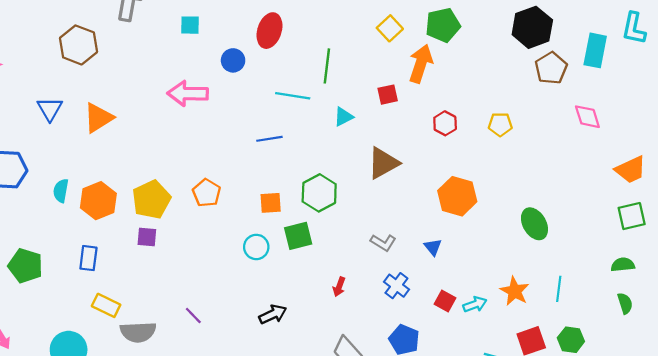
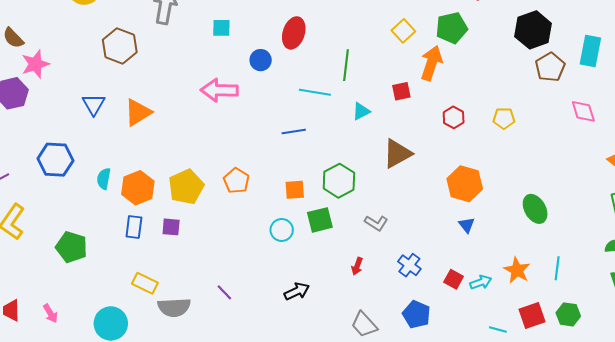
purple square: (147, 237) -> (171, 227), moved
gray L-shape: (383, 243) -> (376, 223), moved
blue triangle: (433, 247) -> (467, 225), moved
blue rectangle: (88, 258) -> (134, 227), moved

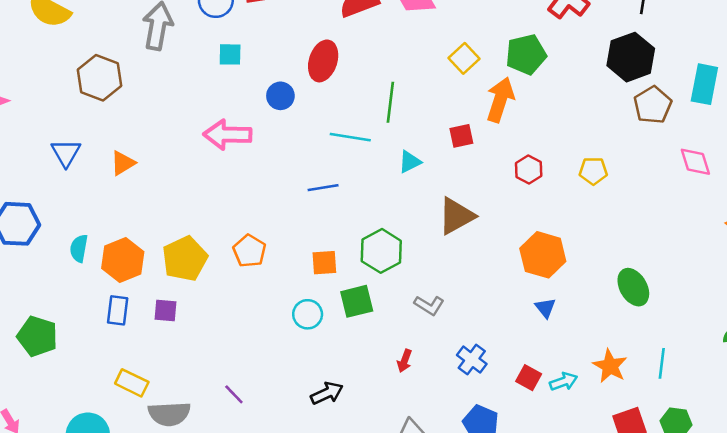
orange triangle: (138, 112) -> (123, 163), size x0.7

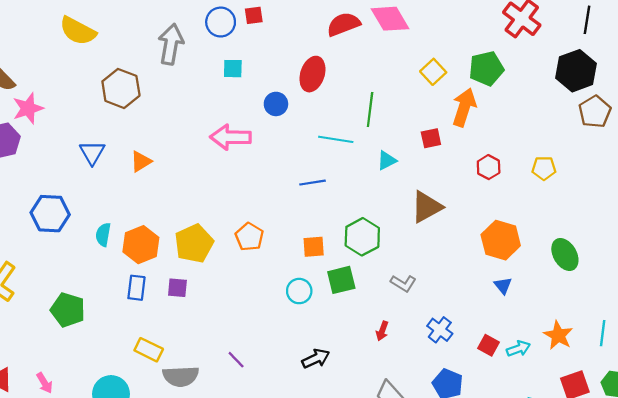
green ellipse: (633, 287) -> (565, 255), moved

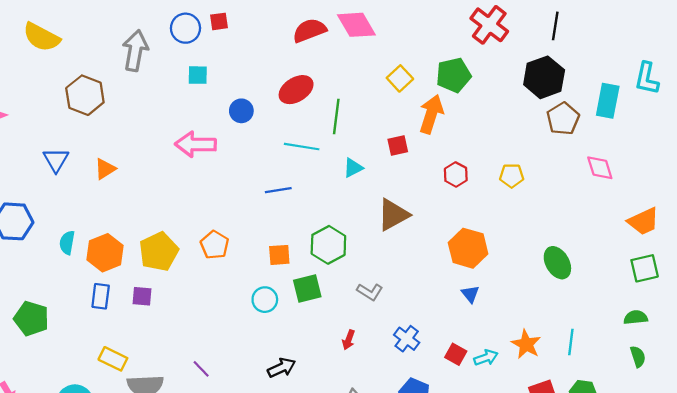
red ellipse: (312, 74) -> (296, 90), moved, turned 40
green ellipse: (565, 255) -> (557, 263), moved

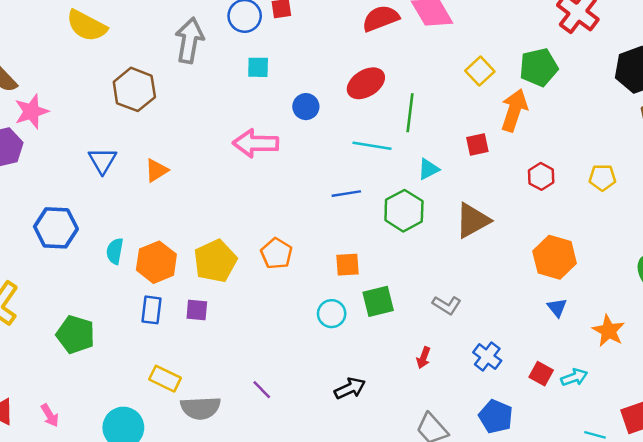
green hexagon: (328, 245) -> (404, 211), moved
orange star: (526, 344) -> (609, 331), moved

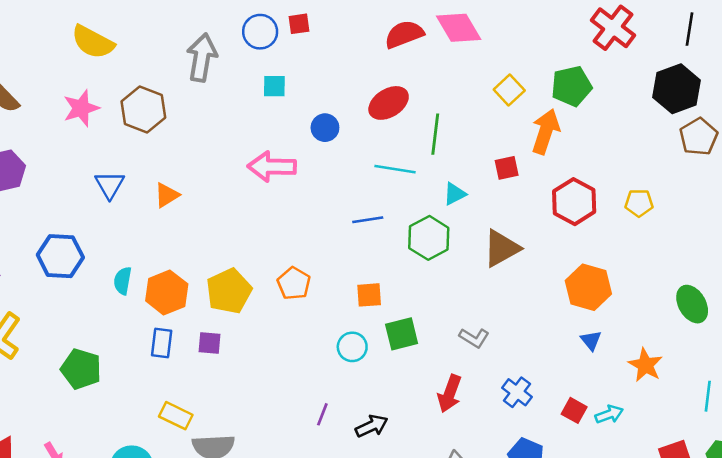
pink star: (31, 111) -> (81, 108), moved
red hexagon: (541, 176) -> (574, 202), size x1.6
red arrow: (423, 358) -> (450, 394), size x1.6
purple line: (262, 390) -> (322, 414), moved, turned 65

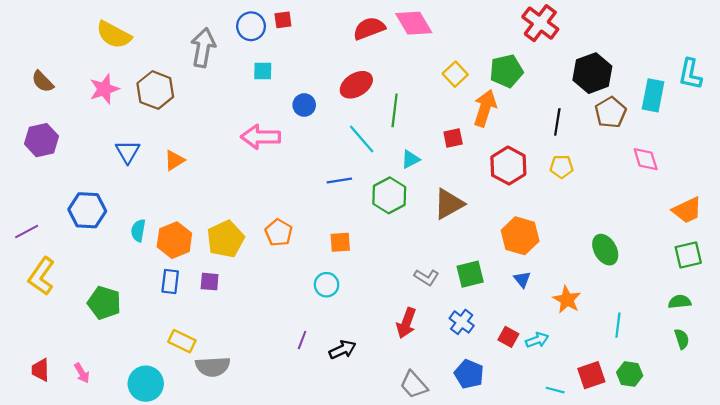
black line: (690, 29) -> (557, 122), moved
cyan line: (395, 169) -> (362, 139), turned 40
green square: (402, 334) -> (470, 274), moved

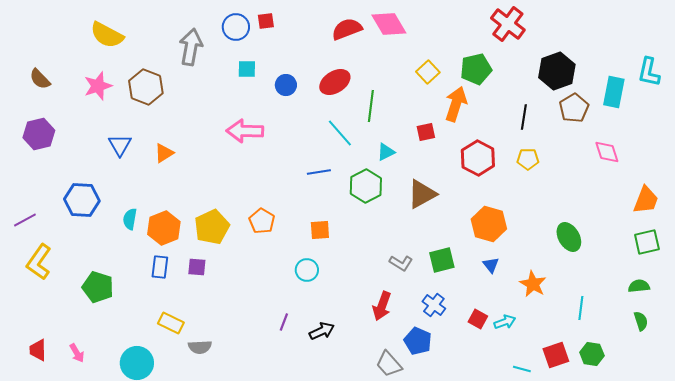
blue circle: (304, 105) -> (286, 85), moved
orange trapezoid: (687, 210) -> (646, 200), turned -44
gray semicircle: (213, 367) -> (200, 347), size x0.7
blue pentagon: (469, 374) -> (418, 341), moved

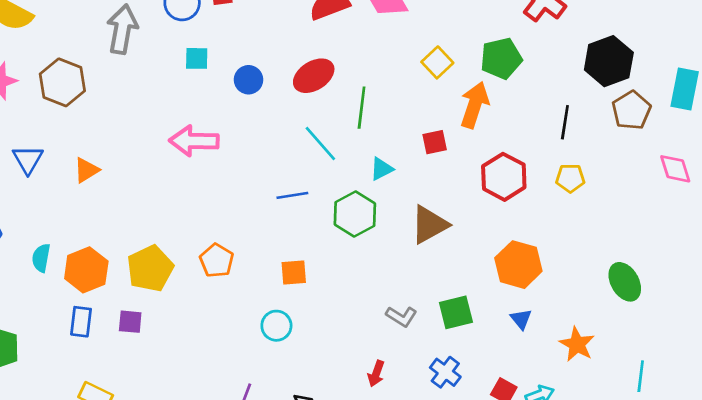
red arrow: (382, 306) -> (376, 374), size x0.7

